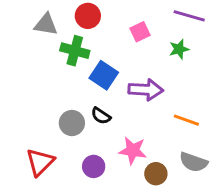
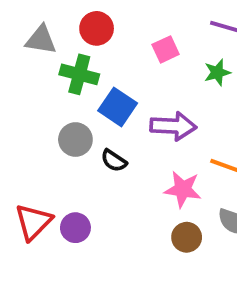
gray circle: (72, 123) -> (75, 140), moved
pink star: (133, 151) -> (183, 189), moved
purple circle: (94, 166) -> (75, 228), moved

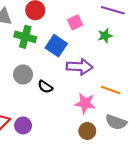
blue square: (118, 107) -> (56, 46), moved

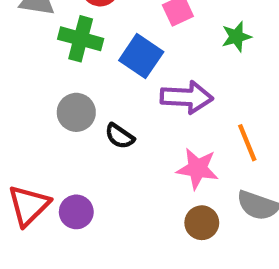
orange line: (111, 90) -> (247, 143), turned 48

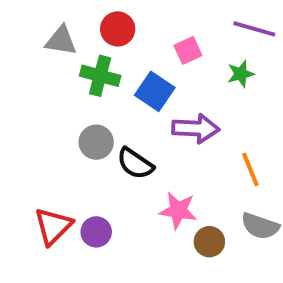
black semicircle: (120, 136) -> (135, 164), size x1.4
pink star: (197, 169) -> (178, 210), moved

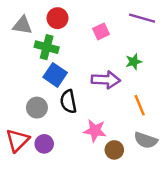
green star: (241, 74) -> (134, 62), moved
blue square: (155, 91) -> (55, 75), moved
gray circle: (96, 142) -> (37, 108), moved
black semicircle: (135, 164) -> (68, 102), turned 45

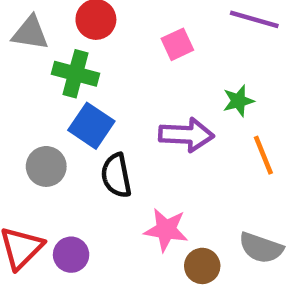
orange line: (140, 105) -> (263, 155), moved
gray circle: (37, 108) -> (46, 166), moved

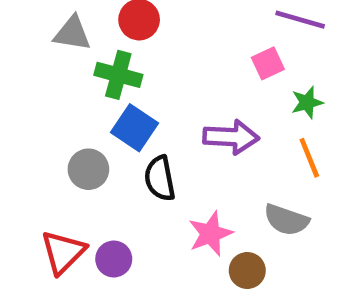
pink square: (177, 44) -> (268, 63), moved
green star: (238, 101) -> (307, 102), moved
pink star: (166, 230) -> (210, 234), turned -30
gray semicircle: (261, 248) -> (286, 220), moved

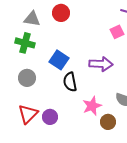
green cross: (118, 75) -> (25, 43), moved
gray circle: (88, 169) -> (27, 78), moved

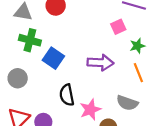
green cross: (25, 43) -> (30, 40), moved
black semicircle: (70, 82) -> (67, 95), moved

